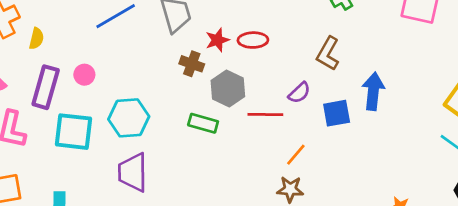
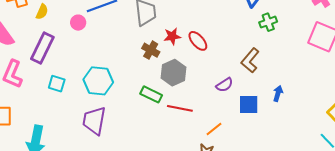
red ellipse: (253, 40) -> (198, 41), turned 40
pink circle: (84, 75) -> (78, 23), moved
blue arrow: (373, 91) -> (278, 93), size x0.6
red line: (265, 114) -> (180, 108), moved
cyan square: (74, 132) -> (57, 84), size x0.6

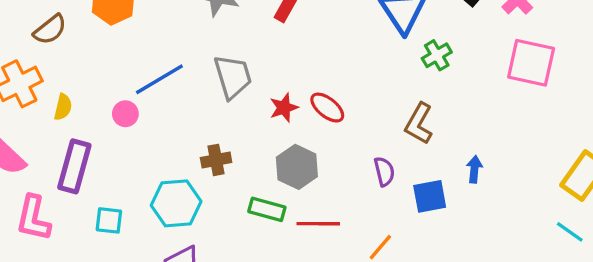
brown cross: (151, 50) -> (216, 160), moved, turned -30
purple semicircle: (224, 85) -> (384, 172), turned -60

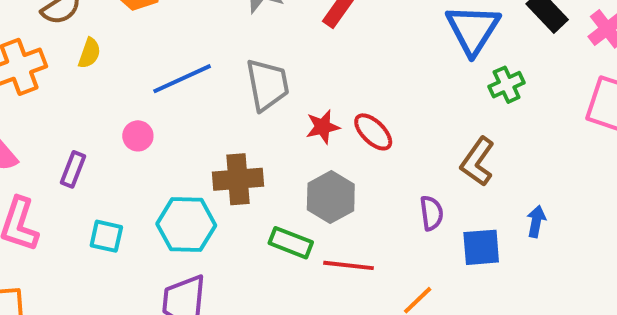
yellow semicircle: (63, 107) -> (89, 53), moved
pink circle: (125, 114) -> (138, 136), moved
brown cross: (216, 160) -> (238, 179), size x1.4
purple rectangle: (74, 166) -> (73, 169), size x0.6

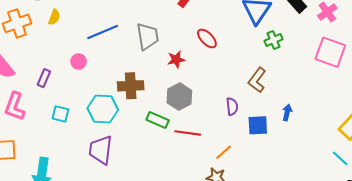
red ellipse: (373, 132) -> (207, 39), moved

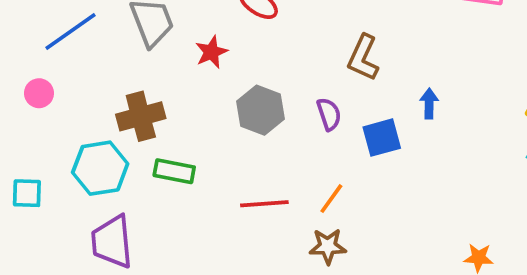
gray hexagon: (179, 97) -> (260, 110), moved
green rectangle: (158, 120) -> (174, 171), moved
red line: (188, 133) -> (264, 204), moved

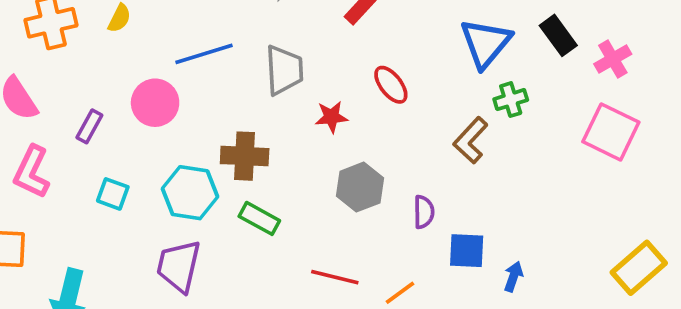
brown L-shape: (363, 58) -> (471, 140), moved
pink circle: (39, 93) -> (155, 103), size x1.6
blue arrow: (429, 104) -> (513, 277), moved

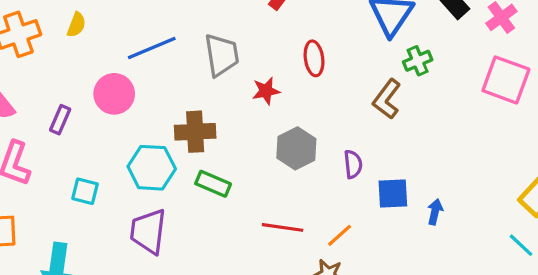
red ellipse: (391, 85) -> (314, 58), turned 36
cyan square: (113, 194) -> (85, 191), moved

